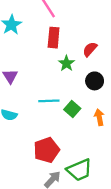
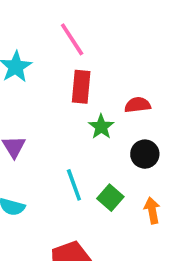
red semicircle: (90, 49) -> (138, 105), turned 42
cyan line: (49, 101) -> (74, 185), turned 72

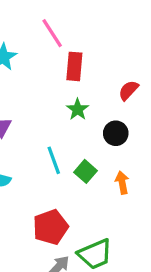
red rectangle: (81, 87) -> (74, 66), moved
red semicircle: (138, 105) -> (128, 90), moved, turned -40

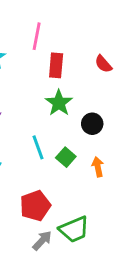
pink line: (52, 33) -> (37, 36), turned 44
red semicircle: (128, 90) -> (103, 64), moved, turned -84
green star: (78, 109) -> (59, 103), size x1.4

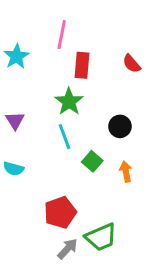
green star: (59, 103) -> (69, 102), moved
cyan line: (38, 147) -> (65, 137), moved

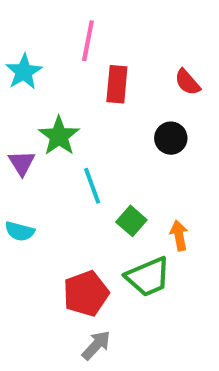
green star: (69, 102) -> (59, 136), moved
black circle: (120, 126) -> (171, 138), moved
green trapezoid: (101, 237) -> (148, 277), moved

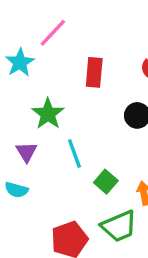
pink line: (88, 41) -> (53, 33), moved, turned 32
purple triangle: (22, 163) -> (26, 152), moved

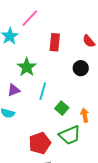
purple triangle: (26, 152) -> (14, 90), turned 40
cyan line: (74, 153) -> (43, 91), turned 36

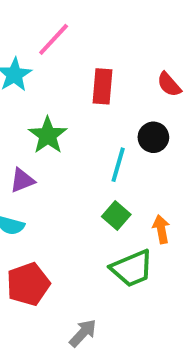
cyan line: (43, 91) -> (118, 165), moved
red pentagon: (40, 143) -> (28, 284), moved

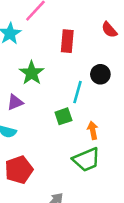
red semicircle: (169, 84) -> (109, 30), moved
green square: (116, 216) -> (63, 116), moved, turned 30
orange arrow: (161, 229) -> (93, 130), moved

